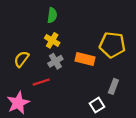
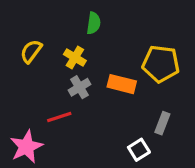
green semicircle: (52, 15) -> (94, 23), moved
yellow semicircle: (21, 59) -> (31, 51), moved

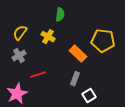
orange rectangle: (122, 84) -> (78, 54), turned 30
gray cross: (80, 87) -> (19, 56), moved
gray rectangle: (162, 123) -> (75, 79), moved

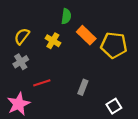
orange rectangle: (78, 54) -> (86, 35), moved
white square: (89, 96) -> (114, 106), moved

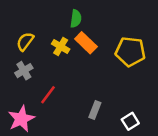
orange rectangle: (86, 35) -> (86, 43), moved
red line: (42, 83) -> (48, 95), turned -35
gray rectangle: (83, 87) -> (95, 110), moved

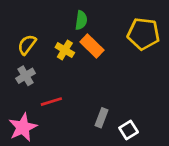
yellow pentagon: (130, 52) -> (143, 34), moved
red line: (48, 95) -> (51, 102), turned 36
white square: (130, 121) -> (129, 130), moved

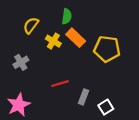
yellow pentagon: (143, 34) -> (107, 49), moved
yellow semicircle: (27, 45) -> (31, 25), moved
red line: (51, 102) -> (60, 84), moved

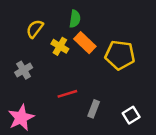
white square: (106, 107) -> (131, 115), moved

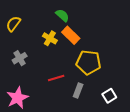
green semicircle: (75, 19) -> (62, 15), turned -56
yellow semicircle: (35, 29) -> (13, 24), moved
yellow pentagon: (120, 55) -> (88, 62), moved

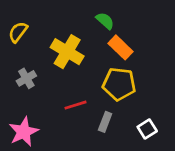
green semicircle: (62, 15) -> (105, 21), moved
orange rectangle: (71, 35) -> (121, 47), moved
yellow cross: (50, 38) -> (67, 52), size x1.6

